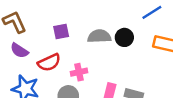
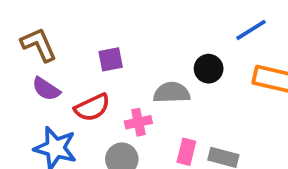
gray semicircle: (99, 36) -> (172, 93), moved

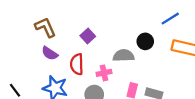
purple square: (111, 59) -> (88, 36), turned -32
red semicircle: (92, 107) -> (77, 64), turned 114

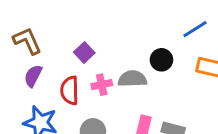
purple semicircle: (50, 53) -> (33, 76), turned 84
pink cross: (104, 73) -> (102, 85), moved

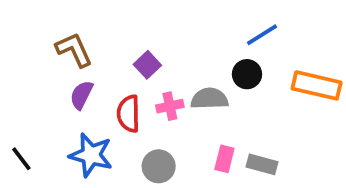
blue line: (195, 29) -> (262, 35), moved

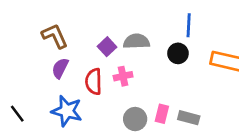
blue line: (262, 35) -> (189, 25), turned -55
gray semicircle: (209, 99) -> (136, 41), moved
gray circle: (159, 166) -> (135, 119), moved

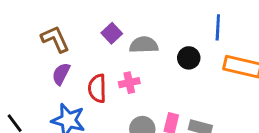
blue line: (189, 25) -> (218, 27), moved
purple square: (107, 47) -> (112, 33), moved

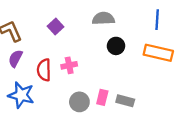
blue line: (218, 27) -> (157, 20), moved
gray semicircle: (144, 45) -> (103, 18), moved

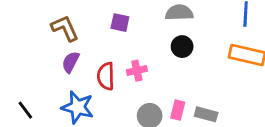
purple square: (55, 26) -> (120, 23), turned -35
black circle: (116, 46) -> (182, 47), moved

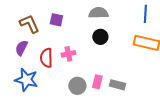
brown L-shape: (65, 28) -> (29, 24), moved

